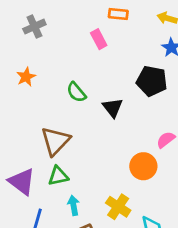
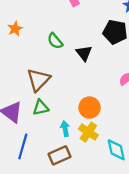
orange circle: (143, 166) -> (90, 108), moved
cyan arrow: (74, 205) -> (65, 129), moved

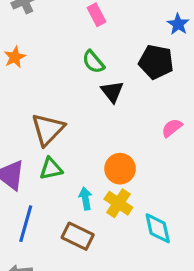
green semicircle: (55, 41) -> (93, 62), moved
brown rectangle: (59, 155) -> (78, 236), turned 50

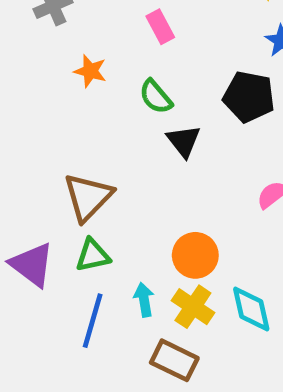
orange star: (15, 57) -> (90, 71), moved, turned -30
blue line: (26, 224) -> (93, 321), moved
cyan diamond: (158, 228) -> (251, 309), moved
brown rectangle: (78, 236) -> (174, 360), moved

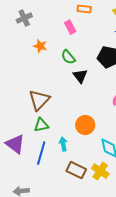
purple triangle: (32, 265) -> (15, 144), moved
yellow cross: (193, 307) -> (100, 171), moved

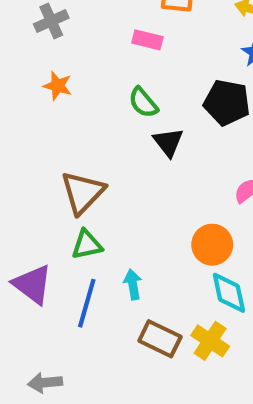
pink rectangle: (70, 27) -> (147, 40), turned -48
orange star: (40, 46) -> (58, 86), moved
orange circle: (85, 125) -> (212, 245), moved

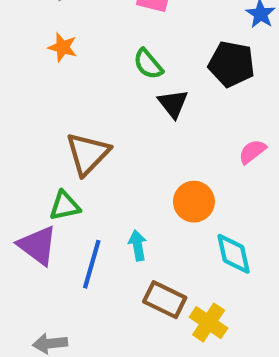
green triangle: (87, 245) -> (65, 206), moved
orange circle: (212, 245) -> (194, 202), moved
yellow cross: (210, 341) -> (209, 323), moved

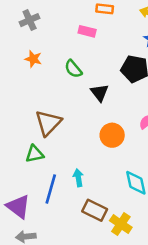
green semicircle: (148, 64) -> (73, 69), moved
orange circle: (194, 202) -> (112, 135), moved
purple triangle: (38, 245) -> (18, 207), moved

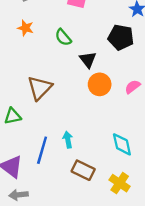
orange circle: (112, 135) -> (100, 84), moved
green triangle: (35, 154) -> (13, 116), moved
yellow cross: (121, 224) -> (120, 183), moved

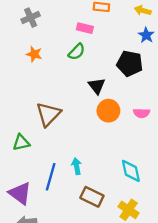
green semicircle: (63, 37) -> (77, 52), moved, turned -96
pink semicircle: (133, 87) -> (141, 113), turned -140

